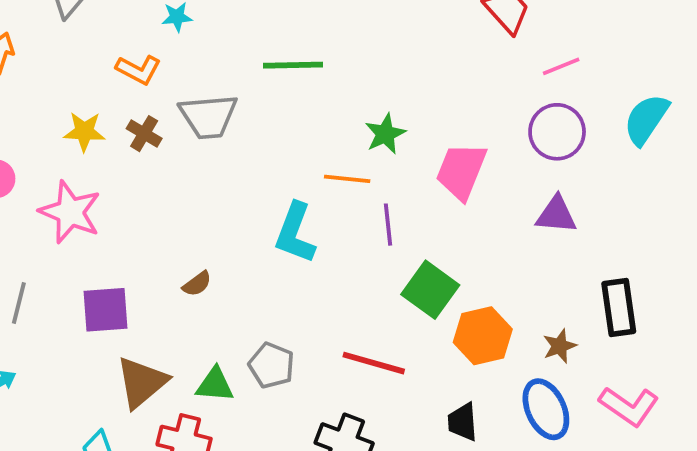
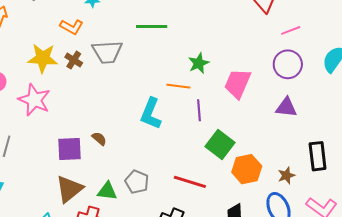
yellow star: (84, 132) -> (43, 58), size x1.4
brown semicircle: (197, 284) -> (99, 139), turned -105
purple square: (105, 310) -> (70, 149), moved

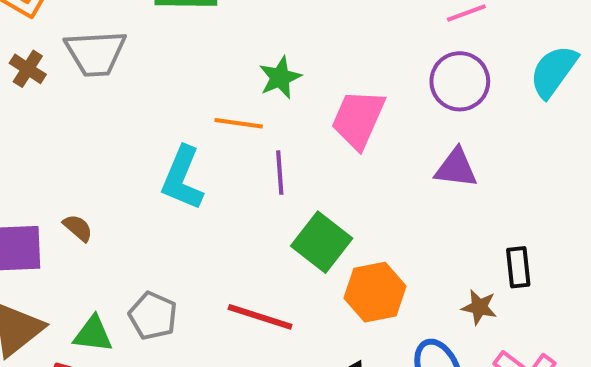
black rectangle: (318, 156) -> (518, 267), size x0.7
brown star: (286, 175) -> (479, 307), moved, turned 30

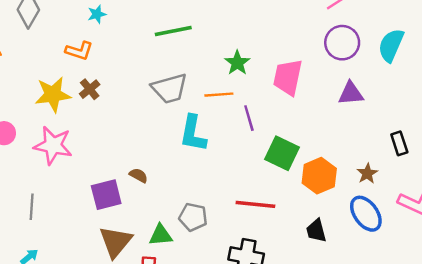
gray trapezoid: (96, 53) -> (169, 88), moved
brown cross: (28, 69) -> (90, 89), turned 30
cyan semicircle: (554, 71) -> (391, 45), moved
brown star: (479, 307) -> (367, 173), moved, turned -30

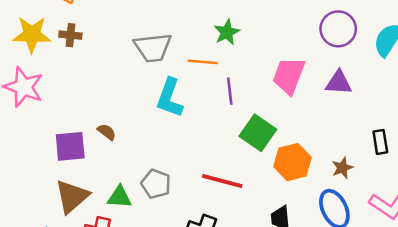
pink trapezoid: (288, 77) -> (289, 76), moved
brown cross: (90, 89) -> (70, 35), turned 36

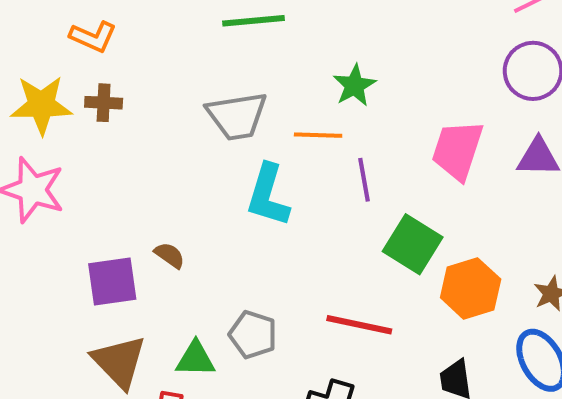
brown triangle: (72, 196) -> (119, 362), turned -30

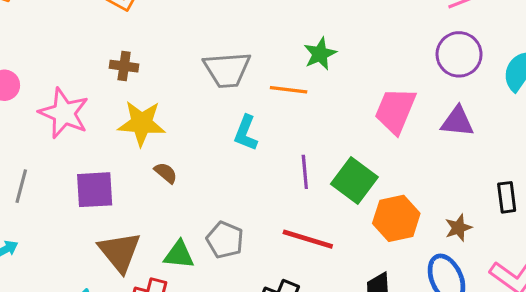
brown cross: (104, 103) -> (124, 66), moved
yellow star: (41, 105) -> (142, 123), moved
purple line: (364, 180) -> (305, 172), moved
cyan L-shape: (268, 195) -> (246, 133), size x0.7
purple square: (112, 281) -> (95, 190), moved

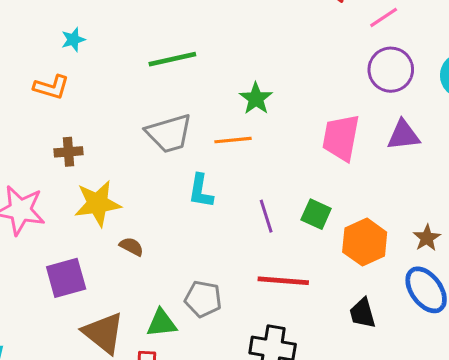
green square: (354, 180) -> (316, 214), size x0.7

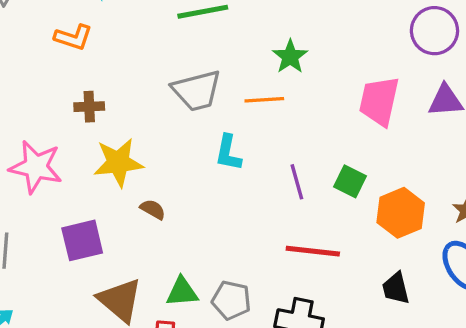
gray pentagon: (203, 299) -> (231, 300), moved

